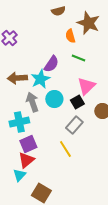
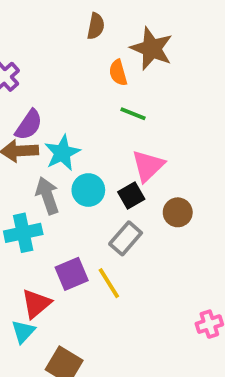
brown semicircle: (58, 11) -> (96, 26), turned -64
purple semicircle: (51, 64) -> (29, 125), moved
purple square: (28, 144) -> (72, 274), moved

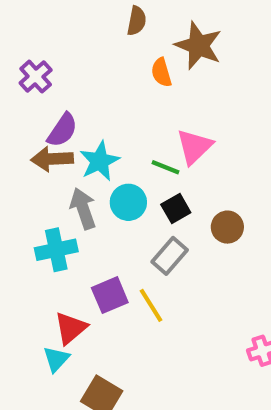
green line: (133, 114) -> (166, 167), moved
pink triangle: (148, 166) -> (194, 147), moved

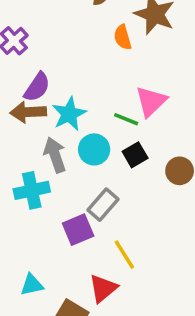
gray rectangle: (170, 256) -> (103, 205), moved
yellow line: (151, 305) -> (124, 255), moved
red triangle: (71, 328) -> (103, 288), moved
cyan triangle: (56, 359) -> (32, 285), turned 35

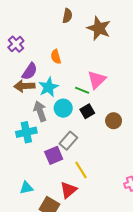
orange semicircle: (123, 37) -> (56, 57), moved

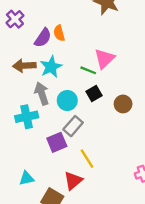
purple semicircle: (30, 71) -> (43, 38), moved
cyan circle: (63, 108) -> (67, 100), moved

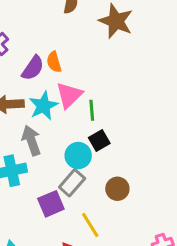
pink triangle: (104, 59) -> (69, 95), moved
green line: (88, 70) -> (92, 110), turned 63
cyan circle: (67, 100) -> (78, 156), moved
brown circle: (123, 104) -> (117, 189), moved

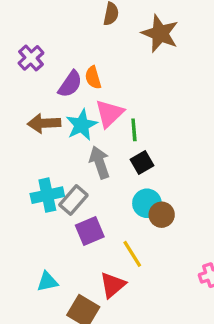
gray arrow: (31, 140) -> (100, 162), moved
cyan circle: (78, 156) -> (147, 203), moved
gray rectangle: (72, 183) -> (73, 200), moved

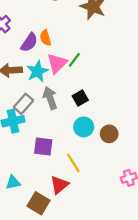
green line: (134, 130) -> (74, 60), moved, turned 42
gray rectangle: (73, 200) -> (23, 104), moved
brown circle: (162, 215) -> (109, 134), moved
purple square: (90, 231) -> (43, 147), turned 30

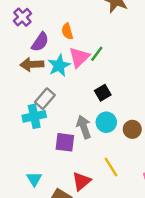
purple semicircle: (29, 42) -> (40, 42), moved
gray arrow: (50, 98) -> (84, 127), moved
yellow line: (73, 163) -> (111, 167), moved
cyan triangle: (13, 182) -> (34, 179), turned -49

